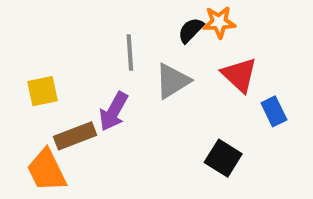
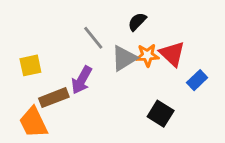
orange star: (219, 22) -> (147, 55), moved
gray line: (130, 53) -> (93, 38), turned -35
blue rectangle: (274, 111) -> (197, 80), turned 72

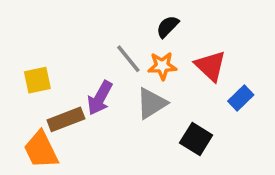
gray line: (93, 38) -> (128, 59), moved
orange star: (147, 55) -> (162, 66), moved
gray triangle: (124, 58) -> (152, 103), moved

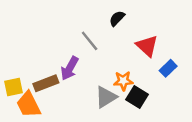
orange star: (162, 66) -> (123, 81), moved
yellow square: (37, 80) -> (13, 87), moved
gray triangle: (152, 103) -> (106, 97), moved

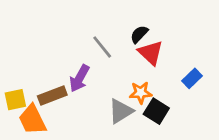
black semicircle: (117, 18) -> (139, 34), moved
red triangle: (147, 46) -> (151, 53), moved

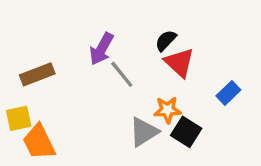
gray line: (102, 47) -> (122, 74), moved
purple arrow: (79, 78) -> (102, 49), moved
brown rectangle: (52, 95) -> (37, 74), moved

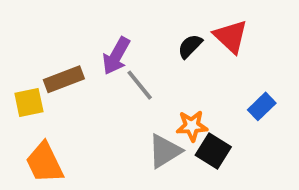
red triangle: (179, 62) -> (231, 37), moved
brown rectangle: (37, 74) -> (64, 79), moved
yellow square: (19, 118) -> (29, 103), moved

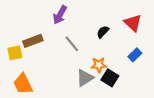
red triangle: (231, 37) -> (133, 23), moved
black semicircle: (190, 46) -> (103, 32), moved
purple arrow: (116, 56) -> (60, 15), moved

